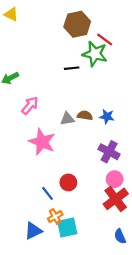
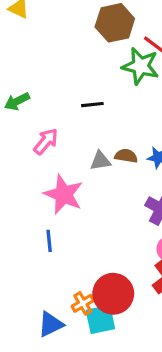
black line: (72, 68) -> (92, 105), moved
red circle: (68, 182) -> (113, 294), moved, size x1.6
blue line: (48, 193) -> (49, 241), moved, turned 32

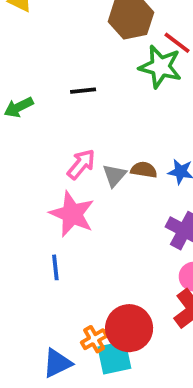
black line: (92, 105) -> (83, 91), moved
pink arrow: (46, 141) -> (81, 164), moved
gray triangle: (100, 161) -> (114, 175), turned -40

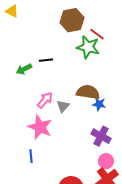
green arrow: (19, 107) -> (24, 69), moved
brown semicircle: (144, 170) -> (88, 92), moved, size x1.6

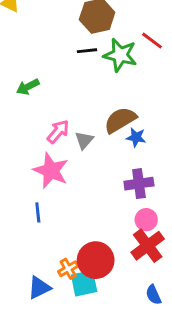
red line: (97, 34) -> (152, 41), moved
black line: (46, 60) -> (87, 51), moved
brown semicircle: (88, 92) -> (120, 120), turned -40
purple cross: (101, 136) -> (139, 184), turned -36

